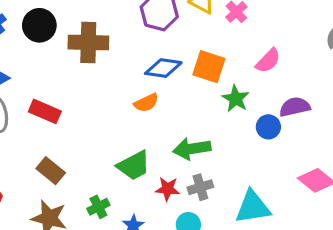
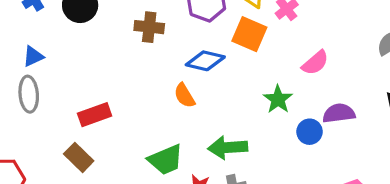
brown cross: (88, 42) -> (149, 27), moved, size x0.7
orange square: (209, 67) -> (249, 34), moved
orange semicircle: (146, 103) -> (184, 96), turned 80
red rectangle: (45, 111) -> (95, 115), moved, turned -48

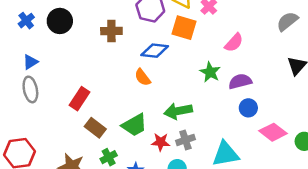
purple semicircle: (339, 113) -> (240, 81), moved
red rectangle: (95, 115) -> (79, 99), turned -30
blue circle: (310, 132) -> (248, 108), moved
brown rectangle: (79, 157) -> (95, 128), moved

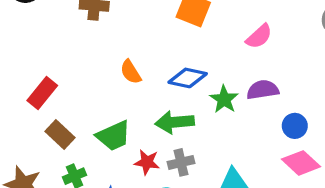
blue diamond: (155, 51) -> (188, 78), moved
green star: (210, 72) -> (224, 99), moved
blue circle: (248, 108) -> (295, 126), moved

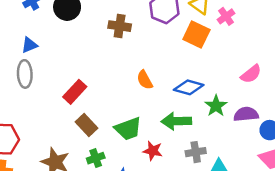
pink semicircle: (259, 36) -> (251, 74), moved
purple semicircle: (263, 90) -> (246, 114), moved
gray cross: (181, 162) -> (196, 152), moved

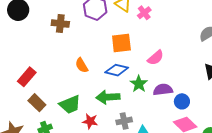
orange square: (196, 35) -> (121, 43), moved, turned -30
pink semicircle: (251, 74) -> (156, 58), moved

